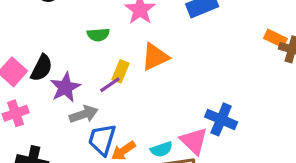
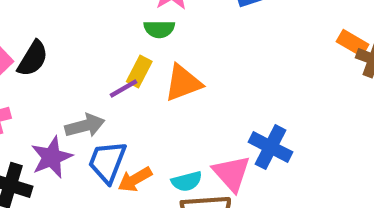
green semicircle: (98, 35) -> (159, 29), moved
orange triangle: (155, 57) -> (183, 83), moved
purple star: (65, 87) -> (52, 157), moved

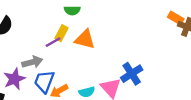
orange triangle: (183, 83) -> (85, 39), turned 35
blue cross: (270, 147) -> (132, 74), turned 30

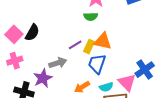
yellow rectangle: (61, 33) -> (89, 47), moved
blue trapezoid: (44, 81) -> (97, 64), moved

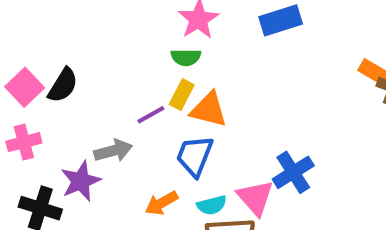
yellow rectangle: (89, 47) -> (182, 95), moved

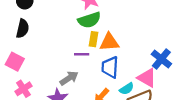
green semicircle: (186, 57) -> (89, 20), size x1.5
black semicircle: (63, 85) -> (23, 29), moved
purple line: (151, 115) -> (82, 54), turned 48

